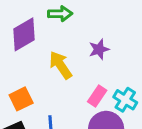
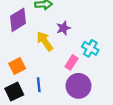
purple star: (99, 49) -> (63, 28), moved
cyan cross: (125, 100) -> (90, 48), moved

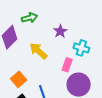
purple star: (63, 28) -> (60, 31), moved

